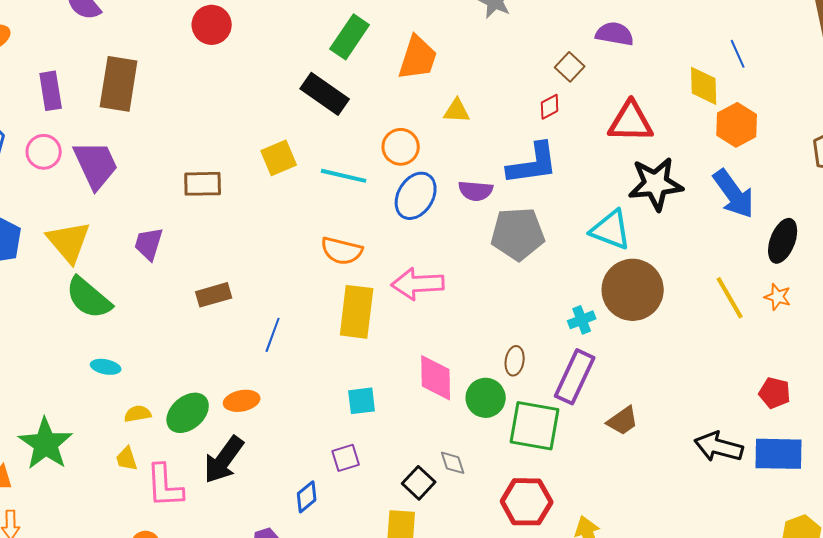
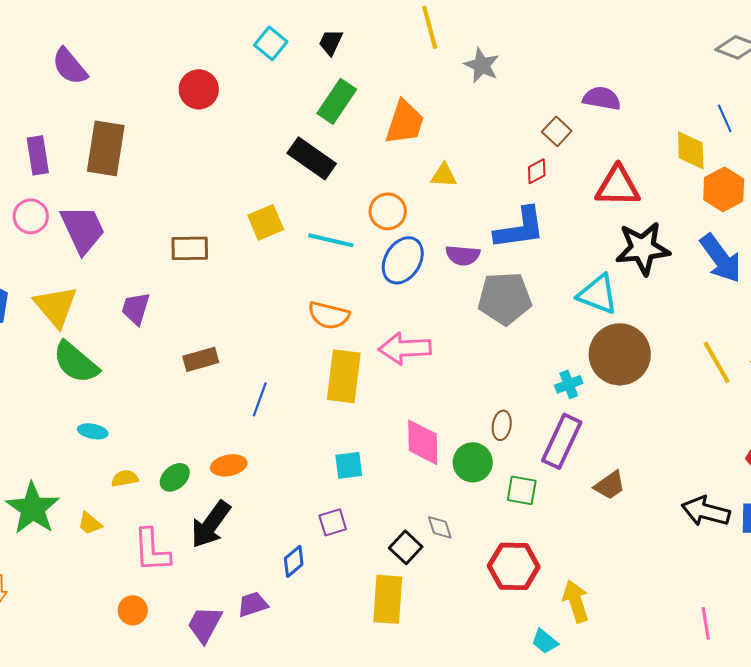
green ellipse: (188, 413) -> (175, 477), size x0.7
green square: (535, 426) -> (522, 490), size x0.6
yellow trapezoid: (127, 459) -> (90, 523), moved, turned -32

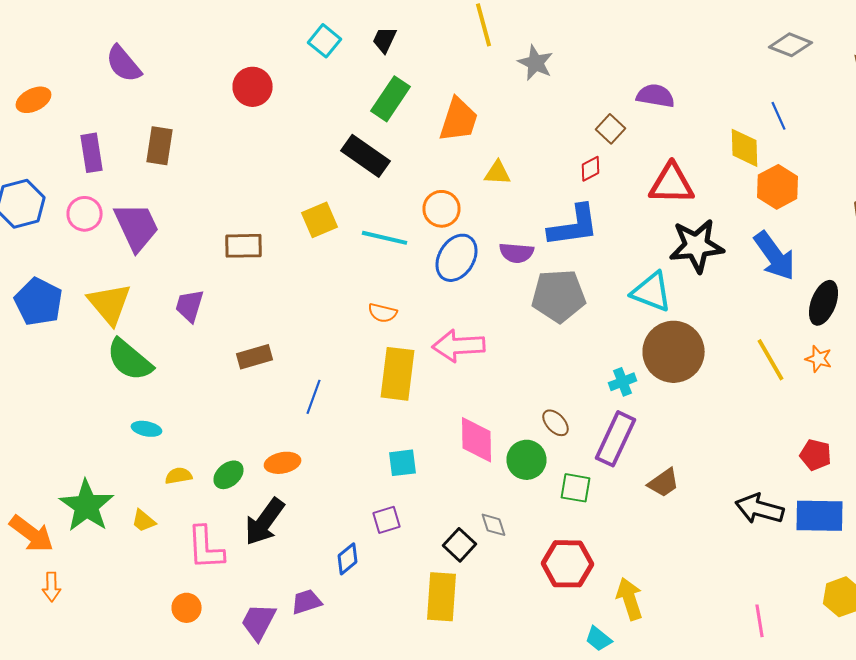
brown rectangle: (106, 148) -> (160, 146), size x0.7
orange semicircle: (329, 315) -> (382, 313), size x0.7
brown ellipse: (502, 425) -> (556, 423), turned -52

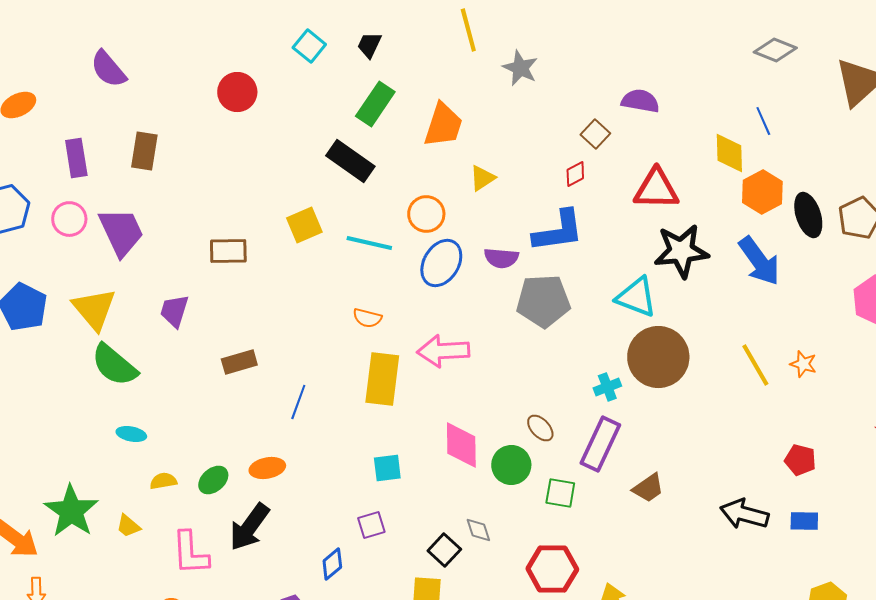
yellow triangle: (498, 173) -> (482, 178), turned -36
black ellipse: (824, 303) -> (808, 215), moved, turned -39
blue rectangle: (820, 516) -> (804, 521), size x0.6

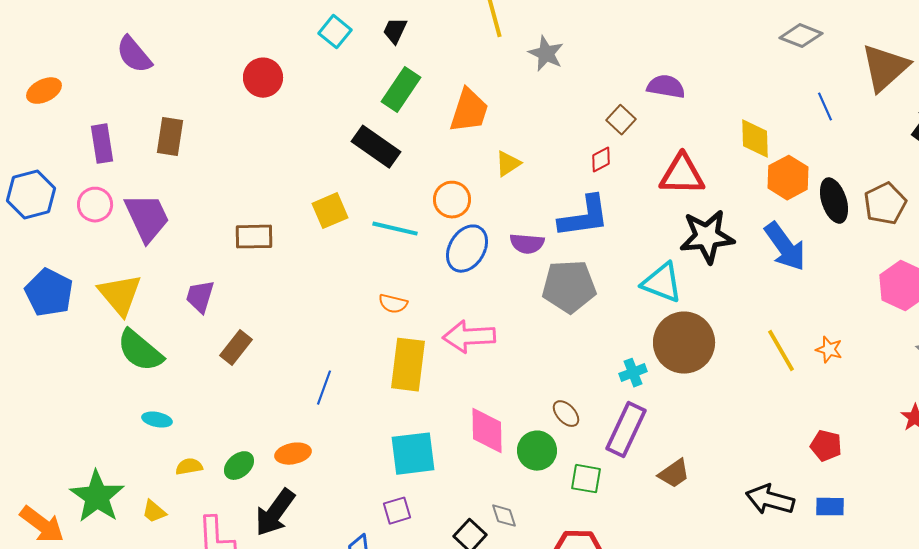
blue line: (763, 121) -> (825, 107), moved
brown rectangle: (239, 362) -> (236, 348), moved, turned -36
cyan square: (387, 468) -> (413, 454), size x1.6

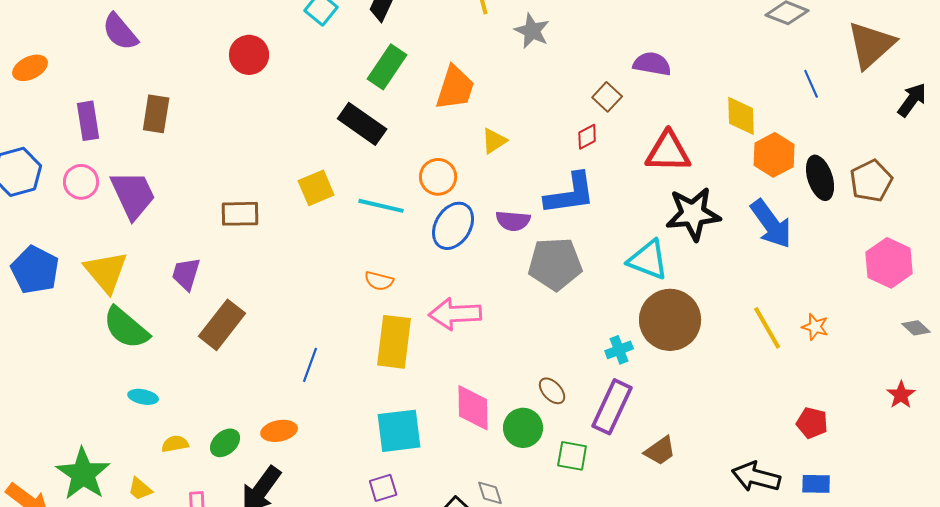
brown rectangle: (236, 348) -> (222, 325), size x1.4

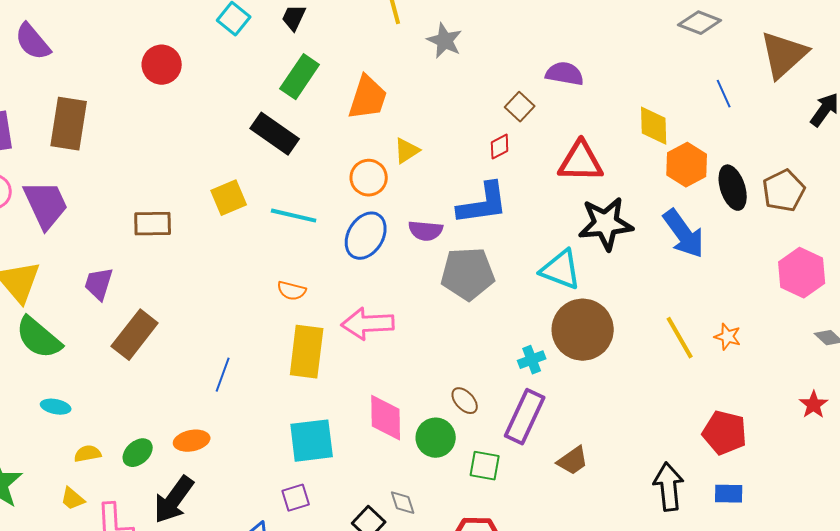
brown rectangle: (156, 114) -> (69, 124), size x1.4
orange circle: (438, 177) -> (369, 178), moved
red pentagon: (812, 423) -> (725, 433), size x1.4
black arrow: (756, 477) -> (669, 487), turned 69
yellow trapezoid: (140, 489) -> (73, 499), moved

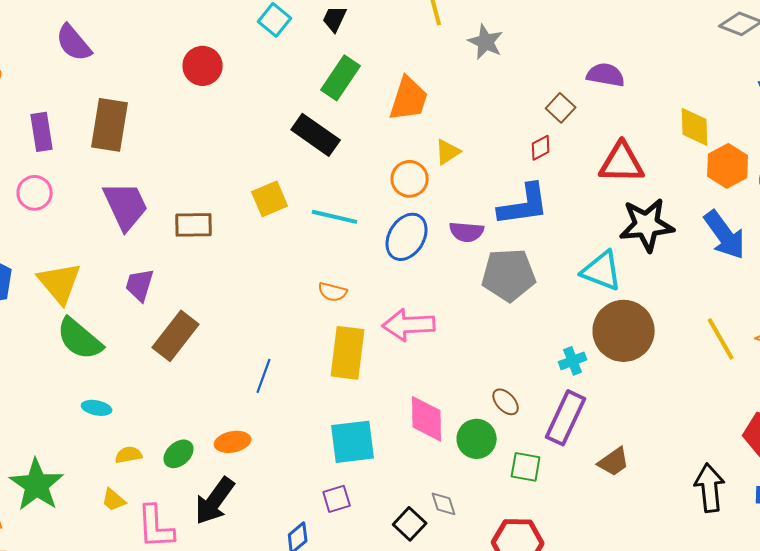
purple trapezoid: (46, 205) -> (126, 206), moved

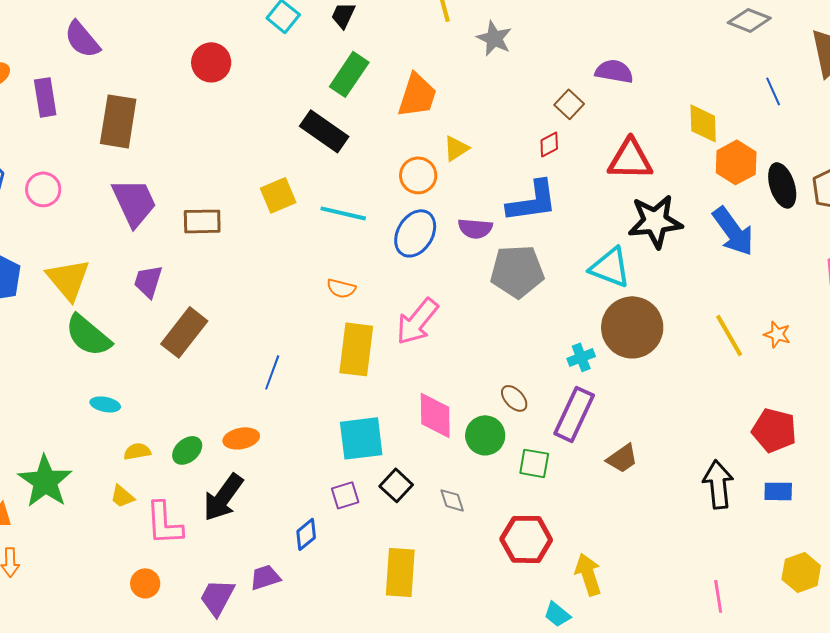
purple rectangle: (42, 132) -> (45, 97), moved
pink arrow: (409, 325) -> (417, 321), turned -48
black square: (410, 524) -> (396, 485), moved

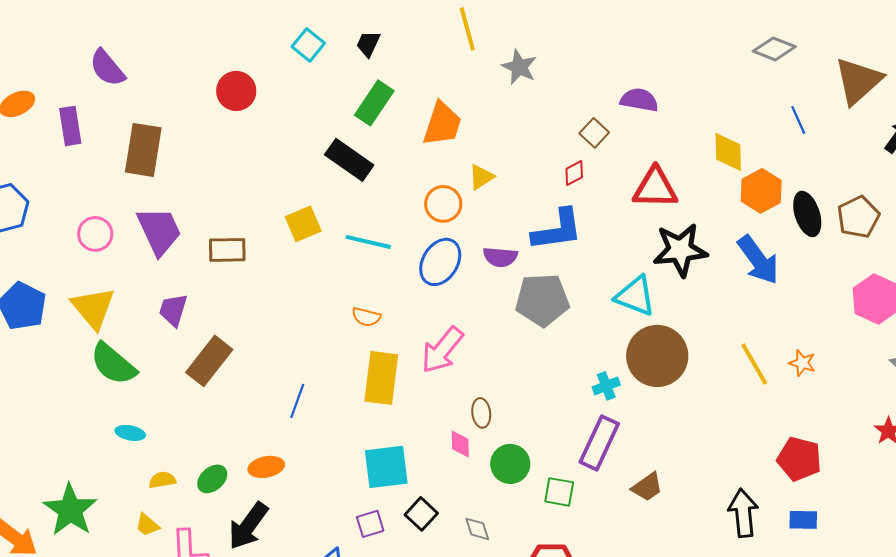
pink circle: (43, 189) -> (95, 234), moved
brown ellipse: (514, 398) -> (481, 413), moved, turned 36
pink diamond: (435, 415) -> (460, 444), size x0.6

